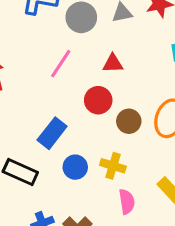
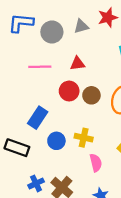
pink line: (61, 64) -> (40, 67), turned 60
brown circle: (129, 121) -> (91, 95), moved

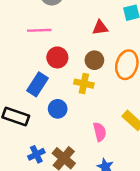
red triangle: (77, 64) -> (100, 28), moved
red circle: (69, 91) -> (57, 57), moved
yellow cross: (84, 138) -> (84, 84), moved

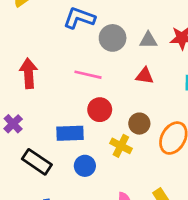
red triangle: (100, 28) -> (145, 76), moved
blue rectangle: (37, 84) -> (70, 133), turned 40

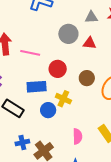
gray circle: (113, 38) -> (68, 34), moved
pink line: (88, 75) -> (30, 53), moved
yellow cross: (121, 146) -> (63, 99), moved

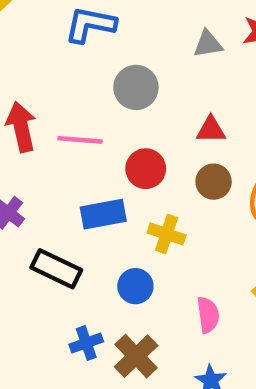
gray circle: (68, 34) -> (136, 87), moved
red triangle: (90, 43) -> (211, 130), moved
blue circle: (48, 110) -> (135, 286), moved

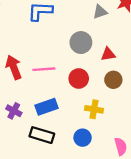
gray circle: (136, 87) -> (81, 43), moved
blue rectangle: (103, 214) -> (46, 107), moved

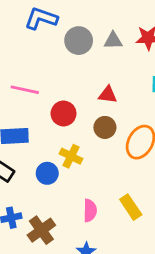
gray circle: (81, 43) -> (79, 41), moved
blue circle: (83, 138) -> (47, 173), moved

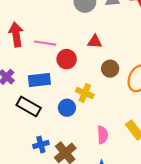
red triangle: (108, 95) -> (95, 42), moved
red circle: (64, 113) -> (67, 59), moved

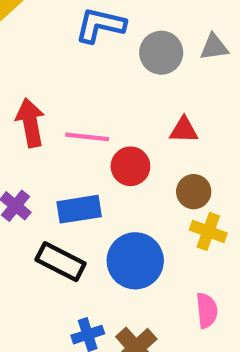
brown circle: (110, 69) -> (194, 192), moved
yellow cross: (85, 93) -> (208, 231), moved
blue circle: (67, 108) -> (135, 261), size x1.6

